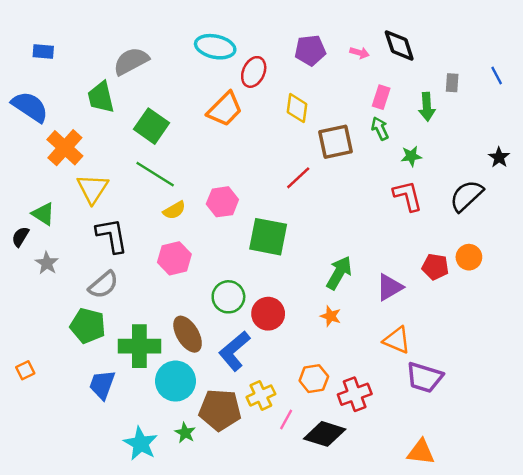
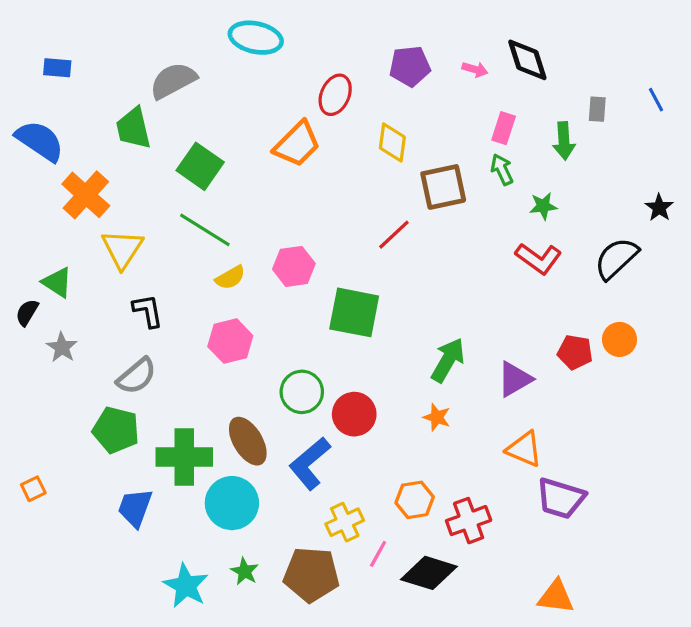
cyan ellipse: (215, 47) -> (256, 38), moved
red L-shape: (408, 196) -> (538, 258), turned 140
black L-shape: (112, 236) -> (148, 311), size x0.7
brown pentagon: (220, 410) -> (311, 575), moved

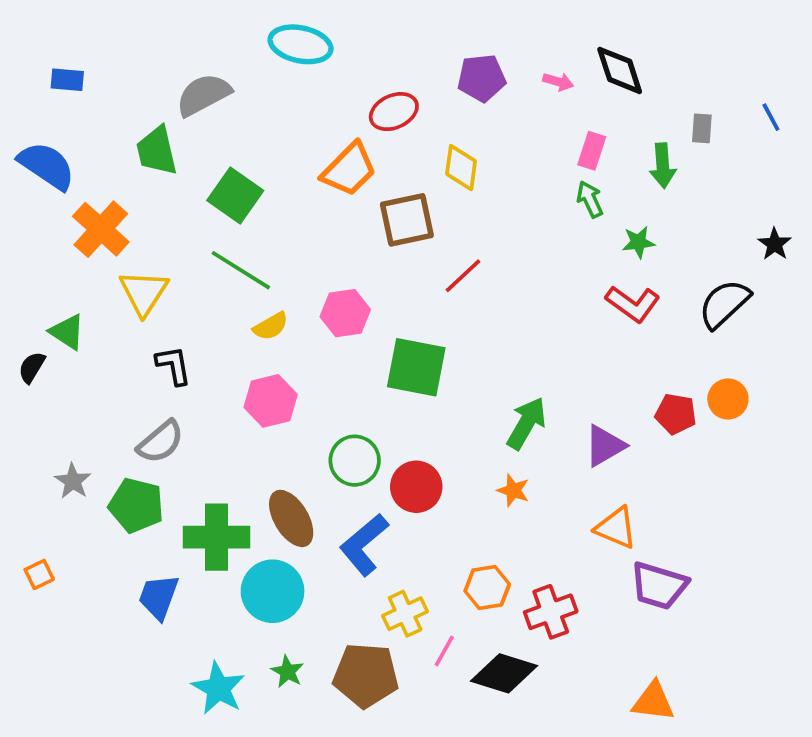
red ellipse: (335, 95) -> (394, 112), turned 42
brown square: (443, 187) -> (407, 220), moved
gray star: (62, 347) -> (73, 481), moved

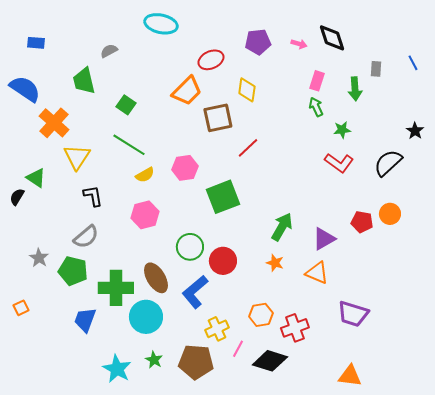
gray semicircle: (203, 95) -> (109, 51), size x0.6
green square: (235, 196) -> (126, 105), size x0.7
green square: (416, 367) -> (223, 197), turned -32
orange triangle: (616, 528) -> (317, 273), moved

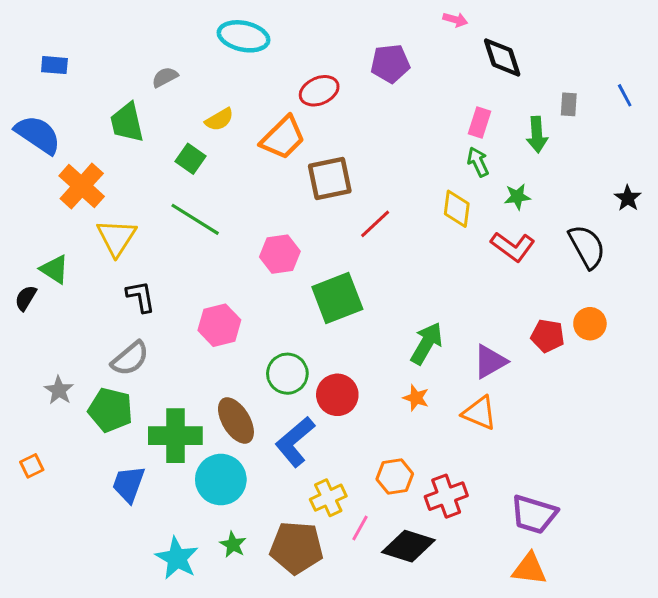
pink arrow: (299, 44) -> (455, 20), moved
yellow diamond: (247, 90) -> (457, 209), moved
black semicircle: (388, 163) -> (587, 247), turned 104
yellow semicircle: (145, 175) -> (219, 120), moved
purple trapezoid: (353, 314) -> (534, 514), moved

